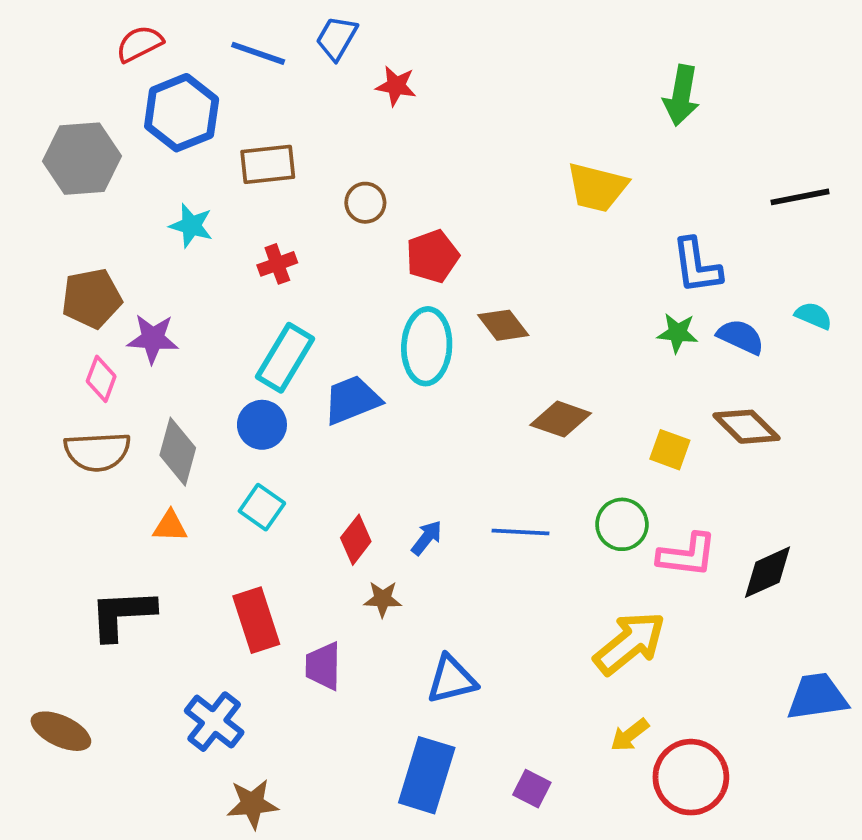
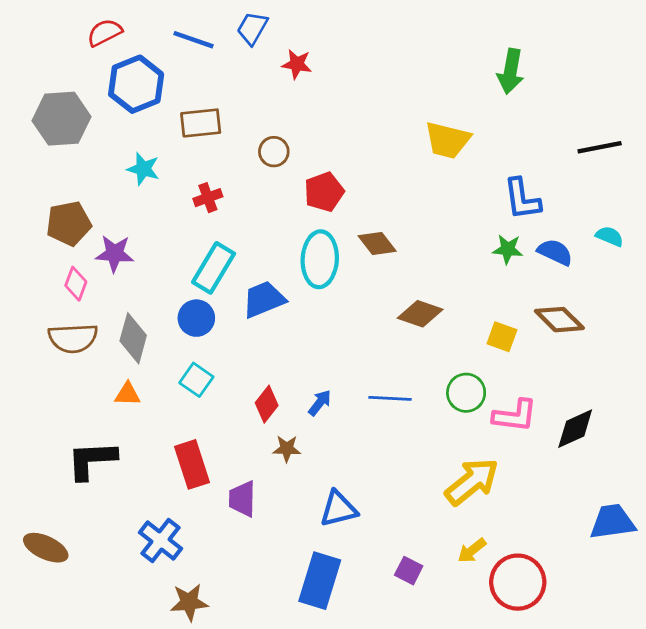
purple square: (532, 789) -> (409, 571), moved

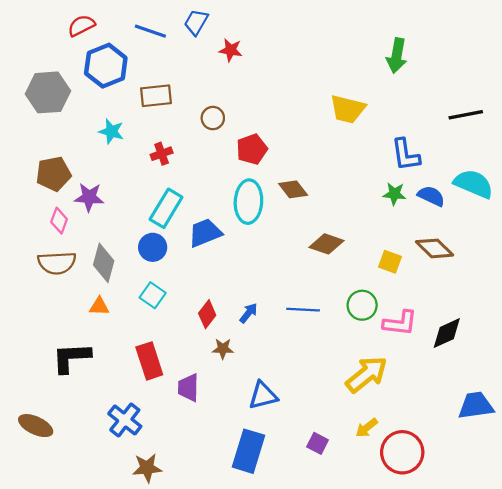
cyan semicircle: (610, 236) -> (474, 184), size x1.8

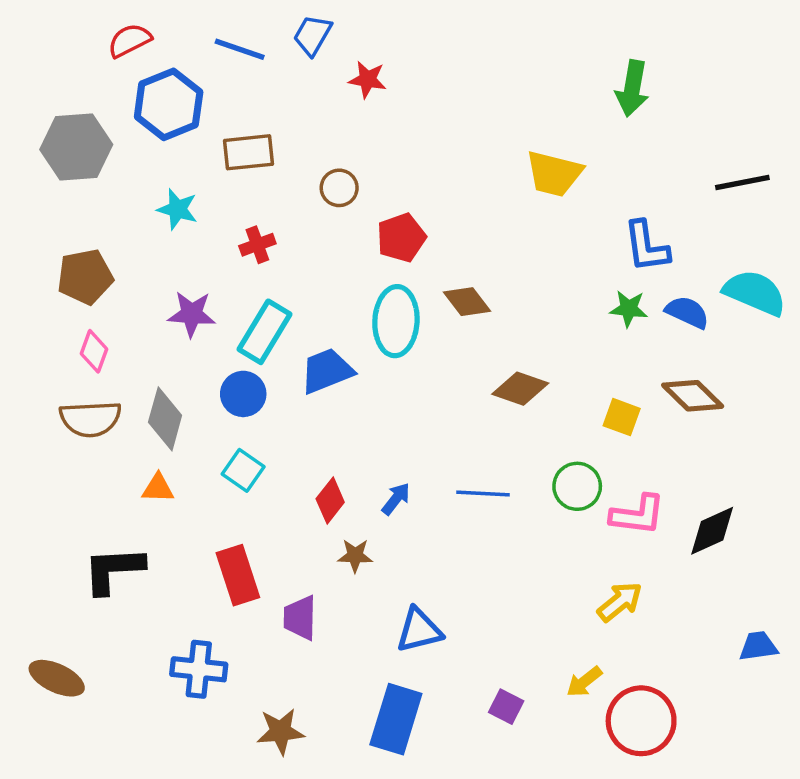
purple star: (89, 197) -> (192, 314), moved
yellow arrow: (367, 374) -> (620, 602), moved, size x0.7
blue trapezoid: (476, 406) -> (758, 646), size x0.7
blue cross: (125, 420) -> (199, 669), turned -32
brown star: (147, 468) -> (281, 731), moved

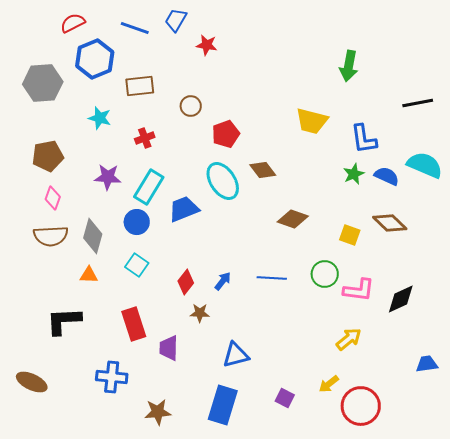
green arrow: (632, 88) -> (349, 66), moved
yellow trapezoid: (554, 174) -> (312, 121), moved
green star: (629, 309) -> (354, 174), turned -30
cyan ellipse: (396, 321) -> (223, 181), turned -36

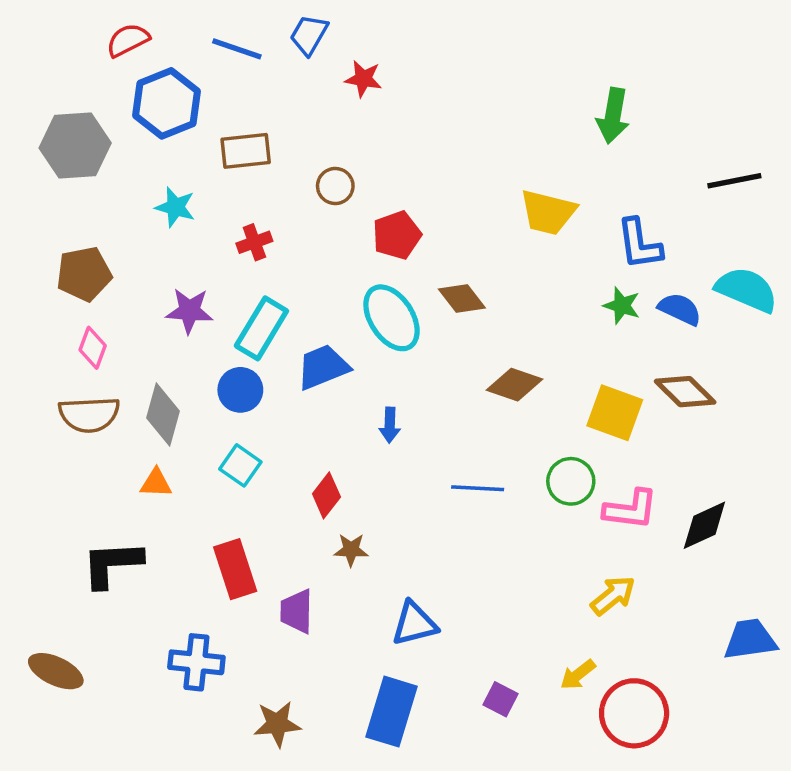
green star: (354, 174) -> (622, 306), turned -30
yellow square: (350, 235) -> (615, 413), size x1.5
blue arrow: (223, 281) -> (390, 425), moved, turned 144
blue trapezoid: (427, 364) -> (750, 639), size x1.4

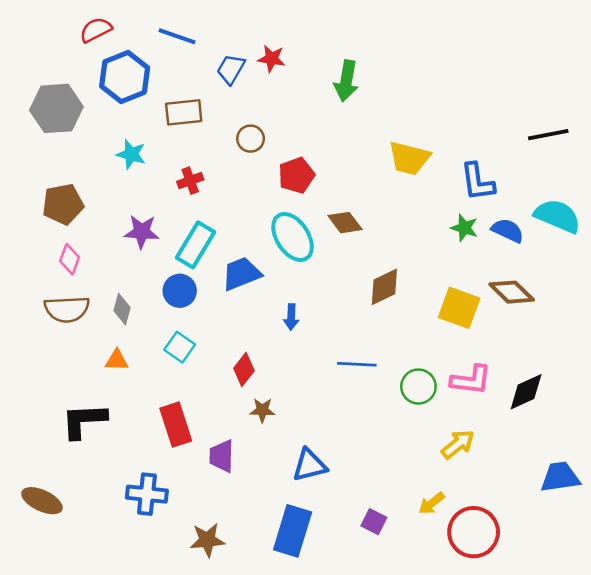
blue trapezoid: (309, 35) -> (231, 69), moved
green arrow: (613, 116) -> (346, 81), moved
brown diamond: (515, 385) -> (384, 287), turned -45
gray diamond: (163, 415) -> (122, 309), size x0.7
green circle: (571, 481) -> (418, 387), moved

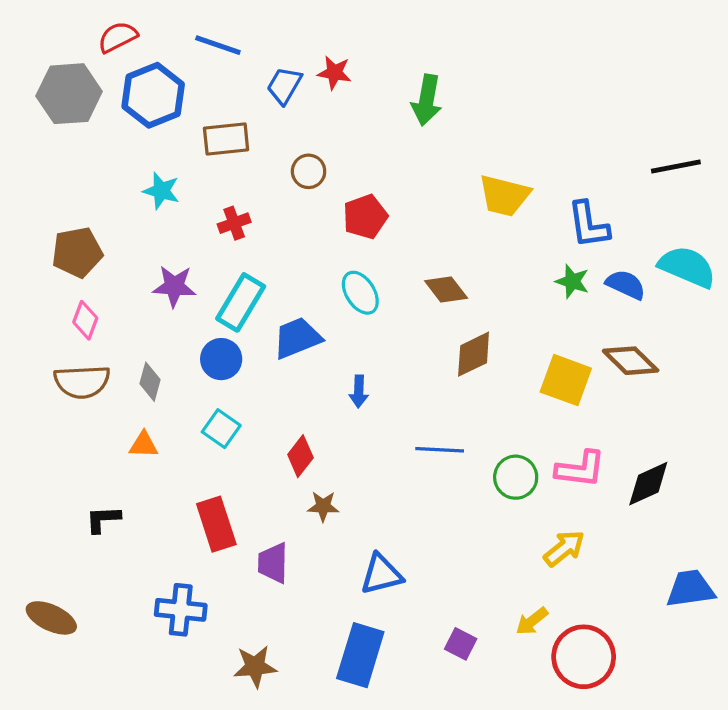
gray hexagon: (56, 108) -> (69, 94), moved
brown diamond: (345, 223) -> (446, 289), moved
cyan ellipse: (293, 237) -> (360, 293), size x0.7
black L-shape: (84, 421) -> (103, 519), size x0.6

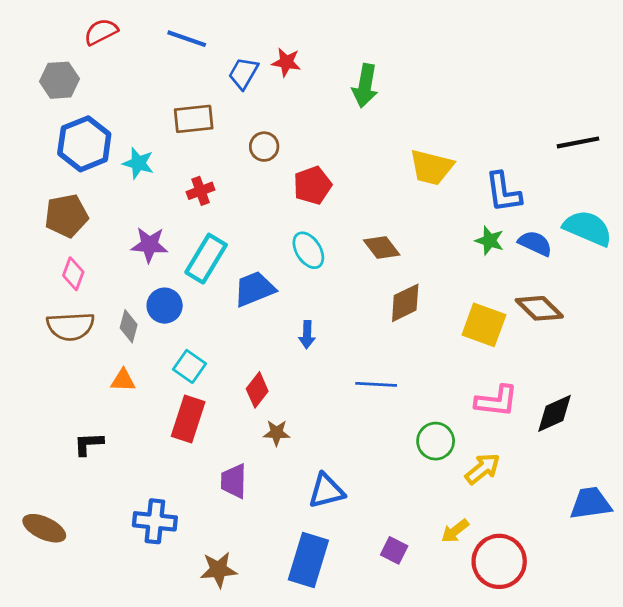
gray hexagon: (69, 94) -> (59, 80), size x0.7
blue hexagon: (153, 95) -> (84, 144), moved
blue circle: (221, 359) -> (165, 306), moved
green circle: (516, 477) -> (436, 441), moved
red rectangle: (216, 524) -> (188, 419), moved, turned 36

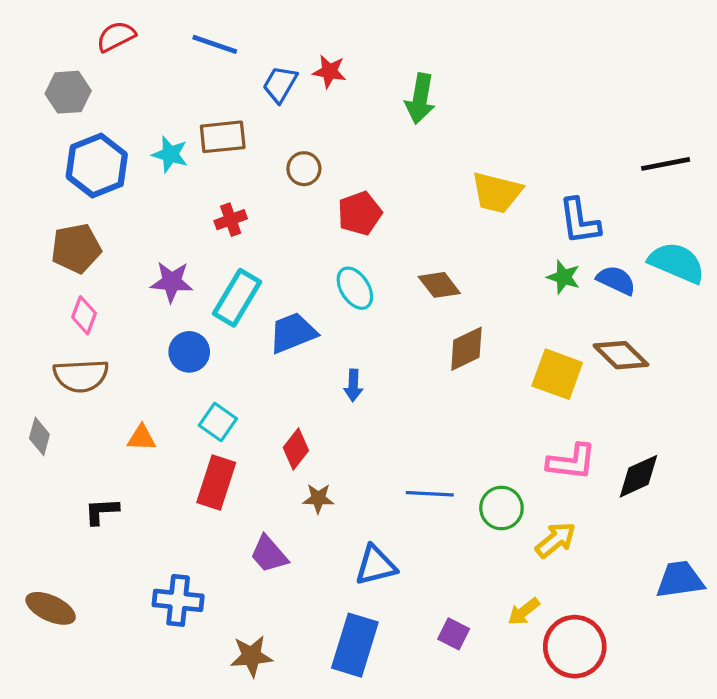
cyan star: (138, 163) -> (170, 154), moved
gray diamond: (129, 326) -> (39, 436), moved
blue line: (376, 384) -> (430, 494), moved
purple trapezoid: (234, 481) -> (269, 554), turned -42

